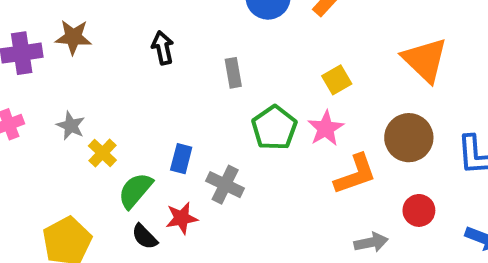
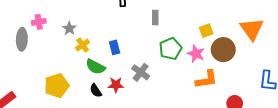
pink star: (326, 128) -> (196, 54), turned -30
brown circle: (409, 138) -> (223, 50), moved
blue rectangle: (181, 159) -> (115, 47), moved, turned -40
green semicircle: (135, 190) -> (95, 67), turned -114

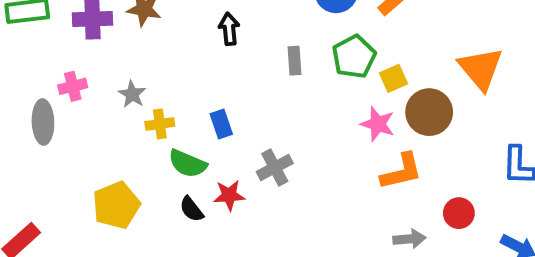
yellow cross: (83, 45) -> (160, 124), turned 32
green pentagon: (170, 49) -> (354, 57), moved
gray cross: (141, 72) -> (275, 168), turned 30

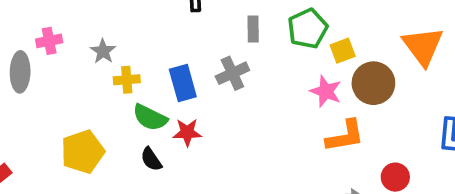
blue rectangle: (221, 124) -> (183, 83), size x1.4
gray cross: (275, 168) -> (232, 73), moved
red star: (229, 195) -> (187, 132), moved

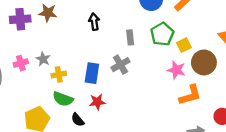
pink cross: (49, 41) -> (21, 63), moved
blue rectangle: (183, 83) -> (92, 73), turned 30
green semicircle: (150, 117) -> (63, 99), moved

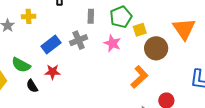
pink star: (176, 70) -> (112, 43), moved
blue rectangle: (92, 73) -> (51, 45), turned 36
yellow cross: (59, 74) -> (29, 16), moved
orange L-shape: (190, 95) -> (139, 77), turned -35

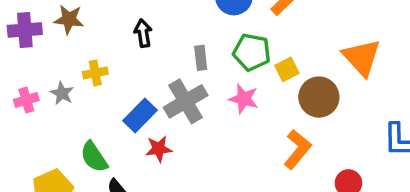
green pentagon: (121, 17) -> (252, 52), turned -30
gray cross: (79, 40) -> (186, 101), size x1.4
green semicircle: (21, 65) -> (94, 157), turned 36
red star: (53, 72) -> (159, 149), moved

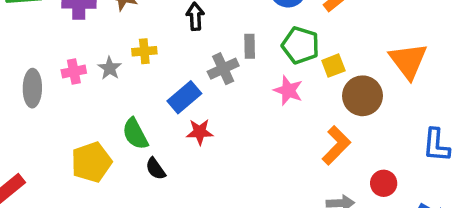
gray cross: (186, 101) -> (223, 69), moved, size x0.7

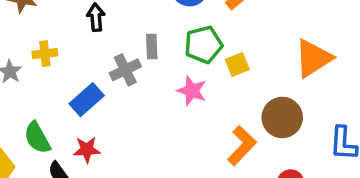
green pentagon: (301, 45) -> (203, 45), turned -30
orange triangle: (408, 61) -> (313, 58), turned 36
brown circle: (362, 96) -> (282, 118), moved
red star: (200, 132) -> (87, 150), moved

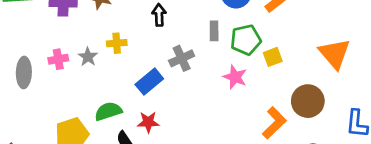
gray rectangle: (152, 47) -> (214, 31), moved
orange triangle: (313, 58) -> (335, 54), turned -40
green semicircle: (37, 138) -> (108, 111), turned 100

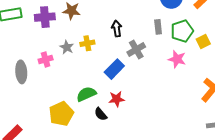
black arrow: (159, 15) -> (117, 29), moved
gray star: (88, 57) -> (67, 47), moved

